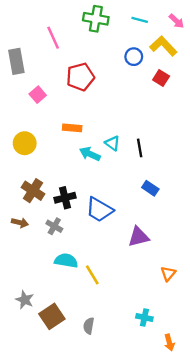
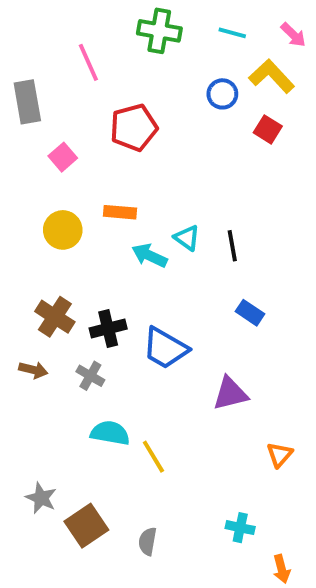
yellow circle: (25, 143) -> (63, 230), moved

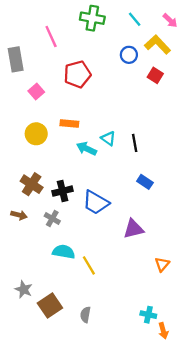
cyan line: (232, 33) -> (135, 19), turned 35
cyan cross: (240, 528) -> (148, 315), moved

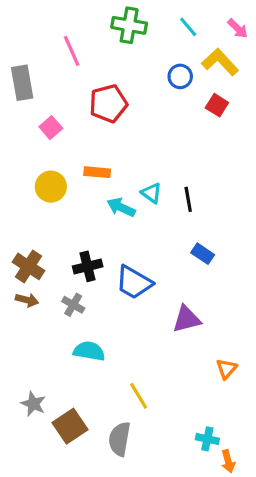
brown cross: (32, 184) -> (28, 266), moved
yellow line: (89, 265) -> (139, 396), moved
gray semicircle: (85, 315) -> (120, 439), size x1.5

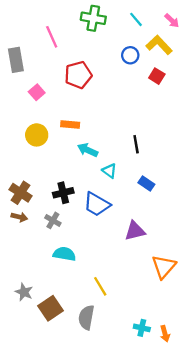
cyan triangle: (151, 193) -> (109, 171), moved
orange triangle: (227, 369) -> (164, 267), size x1.6
cyan cross: (207, 439) -> (142, 328), moved

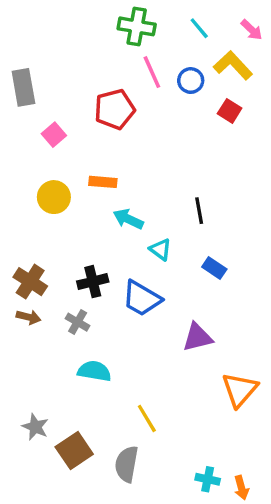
pink line: (52, 37) -> (152, 72), moved

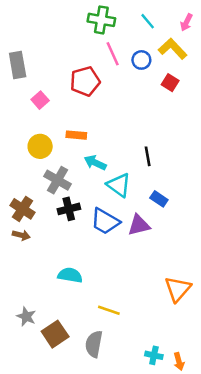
pink arrow: (252, 30) -> (186, 22), turned 72
cyan triangle: (160, 249) -> (119, 185), size x1.5
gray cross: (78, 322) -> (58, 180), moved, size x1.5
purple triangle: (197, 337) -> (139, 225), moved
yellow line: (147, 418) -> (109, 310), turned -40

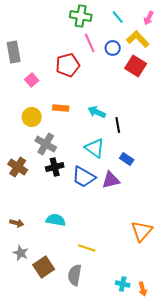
red square: (170, 83) -> (136, 66), size x1.5
cyan arrow: (95, 163) -> (97, 112), moved
brown arrow: (21, 235) -> (17, 223), moved

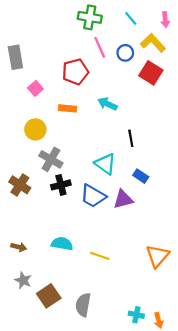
pink arrow: (149, 18) -> (165, 20), turned -32
orange rectangle: (61, 108) -> (68, 108), moved
cyan arrow: (97, 112) -> (108, 104), moved
yellow line: (87, 248) -> (100, 256), moved

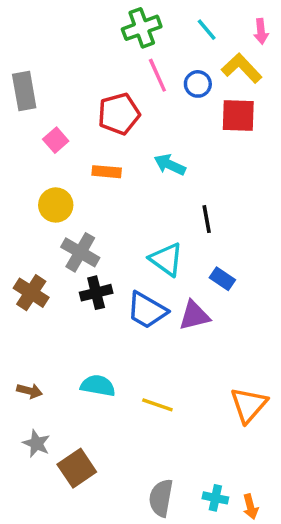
green cross: (90, 17) -> (142, 28), turned -30
red square: (151, 73) -> (238, 116), turned -30
gray semicircle: (83, 305) -> (161, 498), moved

